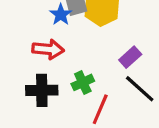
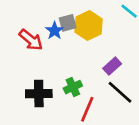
red arrow: (48, 49) -> (31, 40), moved, turned 35

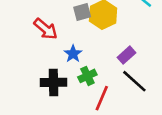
blue star: (55, 31) -> (73, 54), moved

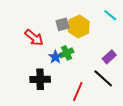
purple rectangle: (127, 55) -> (109, 57), moved
green cross: (87, 76) -> (67, 53), moved

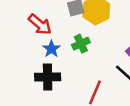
blue star: (55, 57) -> (51, 49), moved

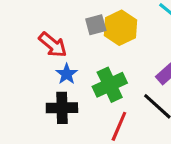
green cross: (81, 44) -> (110, 85), moved, size x1.5

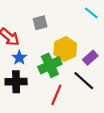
yellow hexagon: (120, 28) -> (65, 49), moved

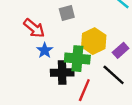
green cross: (50, 65) -> (77, 59), turned 30
black cross: (16, 82) -> (62, 73), moved

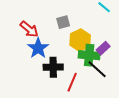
gray square: (67, 13) -> (63, 22), moved
blue star: (45, 50) -> (38, 48), size x1.5
green cross: (77, 59) -> (89, 55), moved

